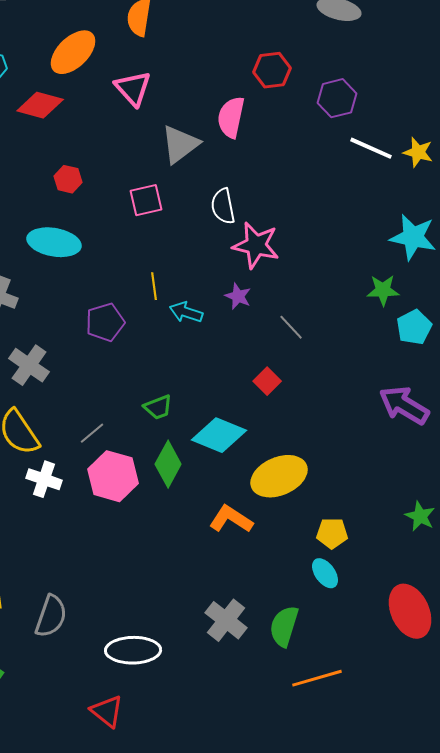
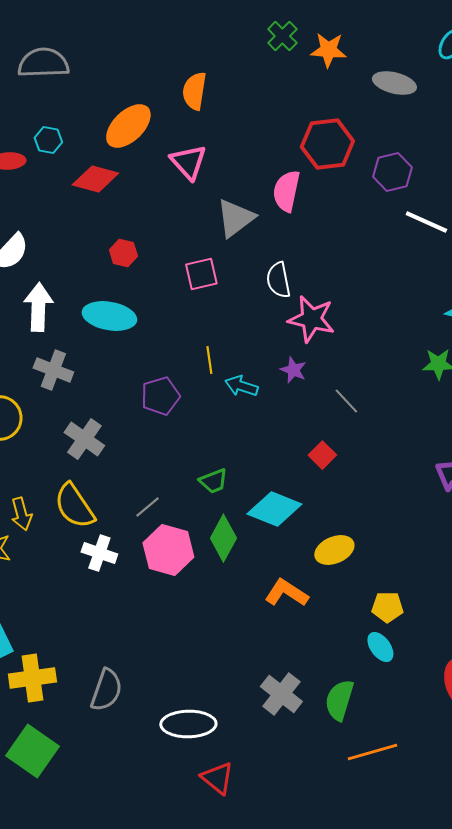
red hexagon: (272, 70) -> (327, 144), size x1.4
yellow ellipse: (279, 476) -> (334, 550), size x0.7
red triangle: (107, 711) -> (217, 778), moved

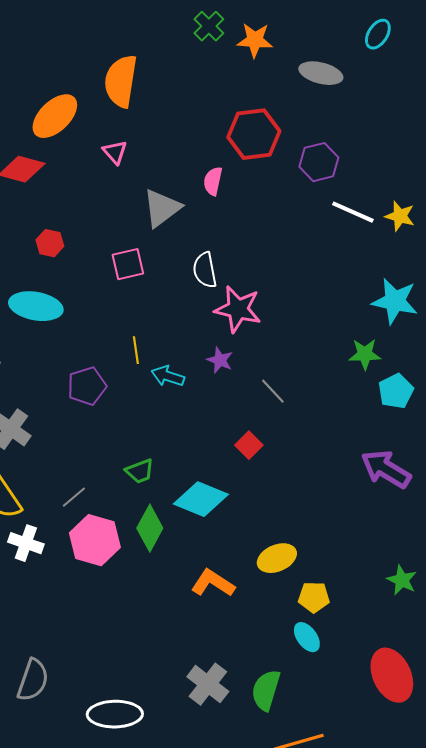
orange semicircle: (194, 91) -> (121, 81), size x1.4
pink triangle: (188, 162) -> (115, 152), size x0.7
pink semicircle: (286, 191) -> (213, 181), size x0.7
yellow ellipse: (334, 550) -> (277, 558), moved

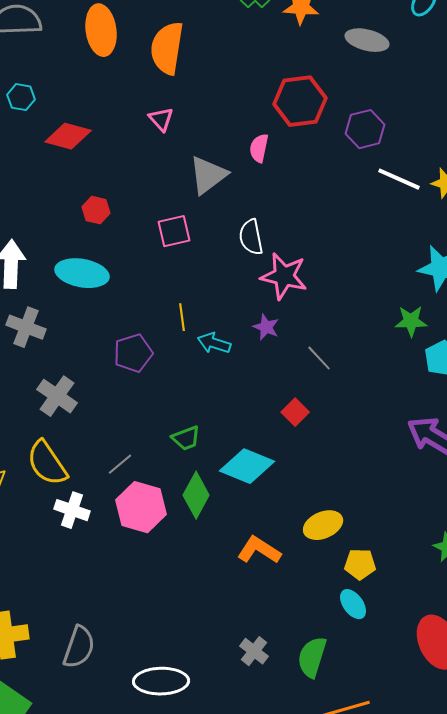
orange ellipse: (55, 116) -> (101, 30), moved, turned -54
gray cross: (208, 684) -> (254, 651), size x0.7

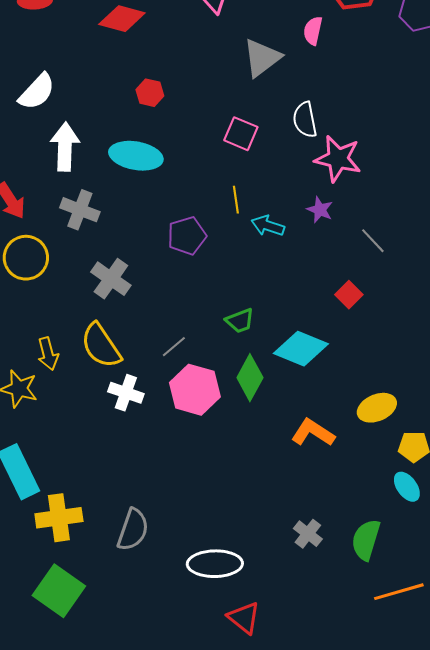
pink square: (174, 231) -> (241, 134), moved, turned 36

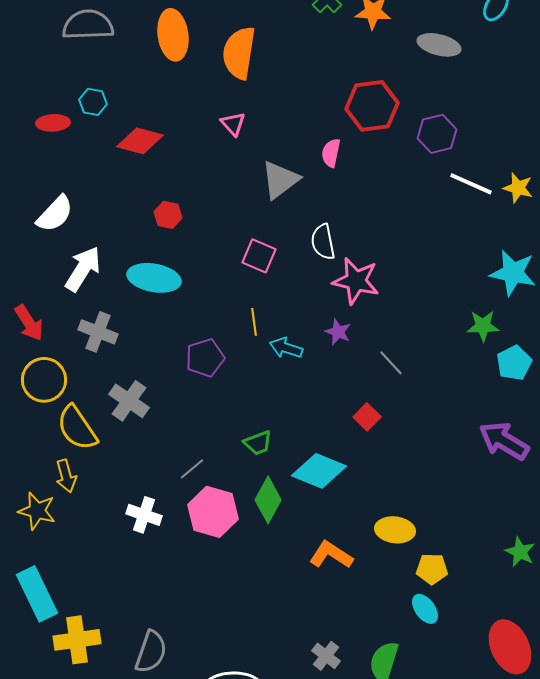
white arrow: (65, 147) -> (83, 269), turned 30
yellow semicircle: (101, 346) -> (77, 428), moved
yellow ellipse: (377, 408) -> (395, 530), turned 30

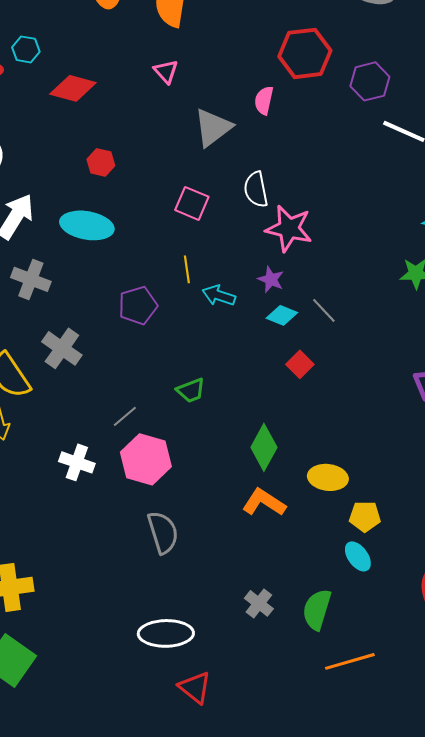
cyan diamond: (319, 471) -> (282, 315), moved, size x0.6
green diamond: (268, 500) -> (264, 447), moved
gray semicircle: (151, 652) -> (163, 532), moved, turned -36

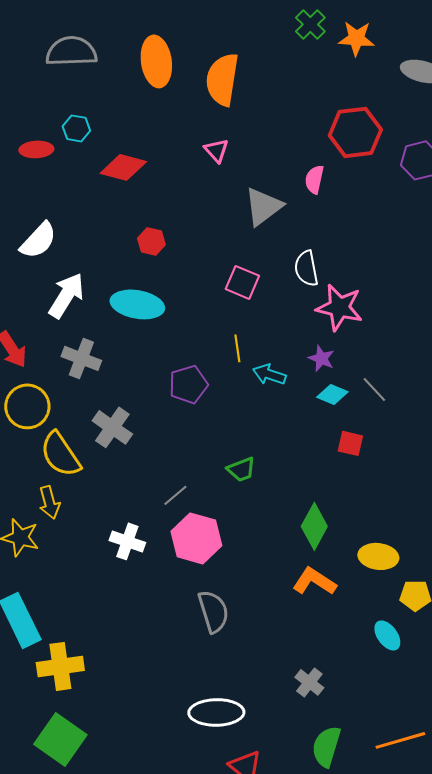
red square: (300, 364) -> (350, 443), turned -32
cyan ellipse: (358, 556) -> (387, 635), moved
green semicircle: (317, 609) -> (326, 746), moved

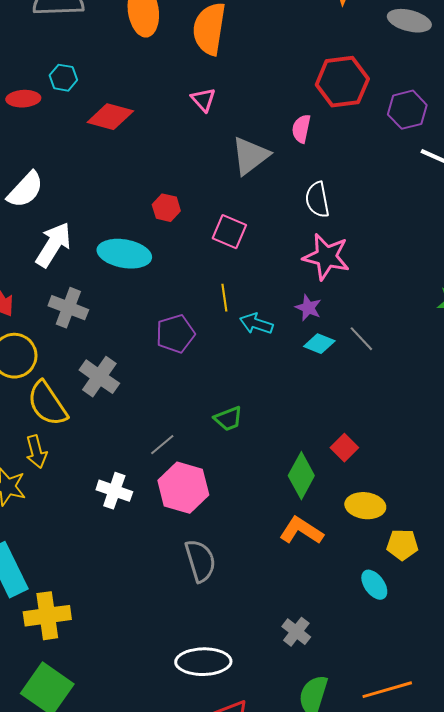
red hexagon: (151, 241) -> (166, 208), moved
white semicircle: (306, 268) -> (317, 200), moved
red square: (350, 443) -> (344, 448), moved, turned 32

